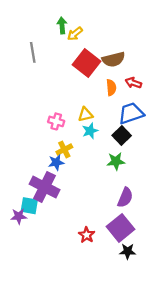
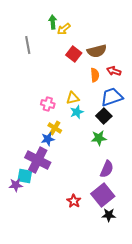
red square: (87, 63) -> (74, 54), size x0.7
yellow cross: (64, 150) -> (55, 128), turned -32

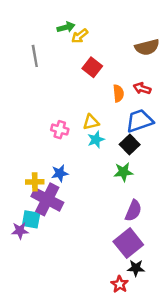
green arrow: (53, 22) -> (66, 27), turned 80
brown semicircle: (97, 51) -> (147, 47), moved
yellow cross: (55, 128) -> (35, 182), moved, turned -32
red star: (74, 201) -> (120, 284), moved

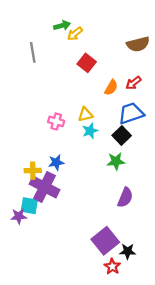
red arrow: (142, 88) -> (133, 83), turned -56
orange semicircle: (118, 93) -> (111, 88), turned 35
purple square: (128, 243) -> (105, 241), moved

